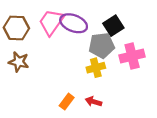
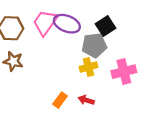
pink cross: (132, 56) -> (124, 72), moved

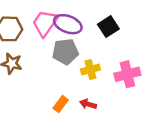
gray pentagon: (94, 45) -> (65, 52), moved

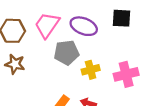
purple ellipse: (68, 24) -> (84, 26), moved
black square: (108, 27) -> (122, 18), moved, turned 36

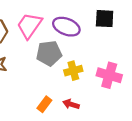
pink cross: (126, 74) -> (109, 75), turned 30

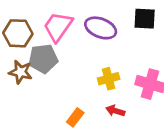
gray pentagon: (49, 53) -> (43, 59), moved
red arrow: (71, 104) -> (115, 111), moved

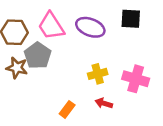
pink trapezoid: (58, 27) -> (51, 26), turned -68
gray pentagon: (43, 59) -> (38, 55), turned -30

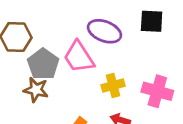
pink trapezoid: (51, 26) -> (79, 57), moved
brown star: (17, 68) -> (36, 90), moved

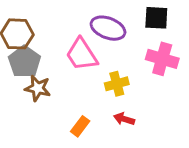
gray pentagon: (43, 64) -> (24, 62), moved
pink cross: (157, 91) -> (162, 59), moved

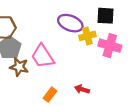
pink trapezoid: (82, 54) -> (43, 56), moved
yellow cross: (117, 84) -> (87, 36), moved

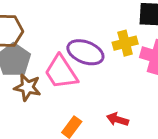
purple ellipse: (70, 23) -> (85, 52), moved

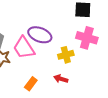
yellow cross: (125, 43) -> (66, 55), moved

